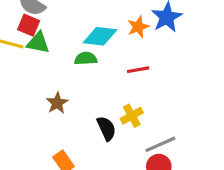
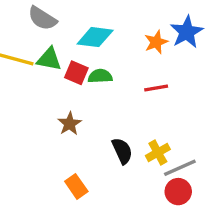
red square: (29, 25) -> (76, 73), moved
cyan diamond: (100, 36) -> (95, 37), moved
yellow cross: (132, 116) -> (158, 153), moved

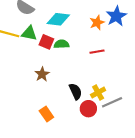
red circle: (178, 192) -> (88, 109), moved

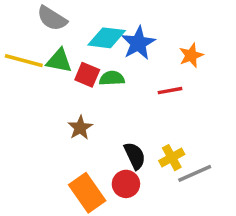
blue star: (116, 16) -> (138, 43), moved
orange star: (97, 23) -> (191, 55), moved
red circle: (88, 109) -> (126, 184), moved
orange rectangle: (46, 114) -> (87, 193), size x1.5

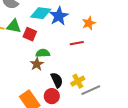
green semicircle: (112, 78) -> (43, 53), moved
brown star: (80, 128) -> (37, 64), moved

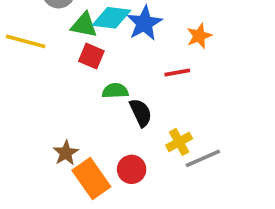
green triangle: (14, 26) -> (84, 25), moved
brown star: (37, 64) -> (66, 153), moved
black semicircle: (57, 80) -> (141, 113), moved

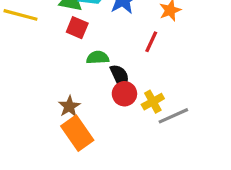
red line: (177, 72) -> (151, 42), turned -55
brown star: (66, 153) -> (69, 106), moved
red circle: (132, 169) -> (124, 94), moved

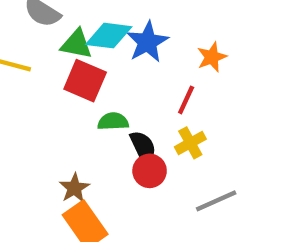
red square: (77, 28) -> (85, 81), size x1.4
yellow cross: (153, 102) -> (190, 143), moved

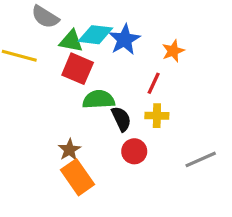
green semicircle: (113, 121) -> (99, 99), size x1.4
yellow cross: (190, 143) -> (157, 116), turned 30
red circle: (150, 171) -> (134, 151), moved
gray line: (216, 201) -> (201, 159), moved

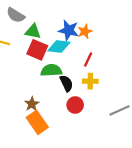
cyan diamond: (95, 35) -> (59, 47), moved
blue star: (125, 40) -> (69, 30), turned -30
orange star: (173, 51) -> (85, 31), moved

